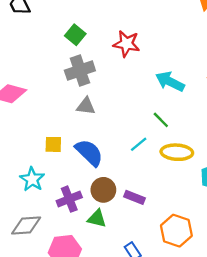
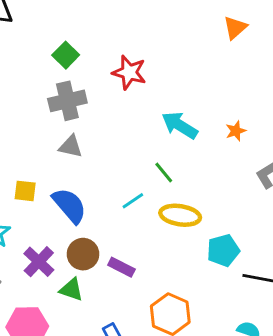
purple cross: (69, 199) -> (39, 262), turned -30

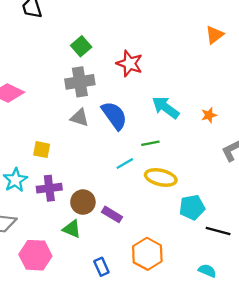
green line: (164, 173) -> (150, 143), turned -66
blue semicircle: (69, 205) -> (114, 115), moved
purple cross: (39, 262) -> (49, 188), moved, turned 35

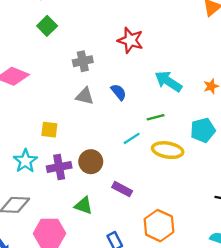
green square: (81, 46) -> (47, 26), moved
gray cross: (80, 82) -> (83, 61), size x0.7
blue semicircle: (114, 115) -> (119, 92), size x0.6
brown circle: (83, 202) -> (91, 162), moved
cyan pentagon: (192, 207) -> (203, 130), moved

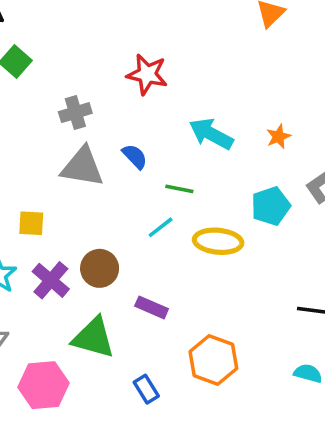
gray triangle: (85, 96) -> (82, 167), size x1.5
green line: (156, 117) -> (179, 189), moved, turned 30
purple cross: (59, 167) -> (51, 280), turned -35
green triangle: (84, 206) -> (93, 338), size x1.5

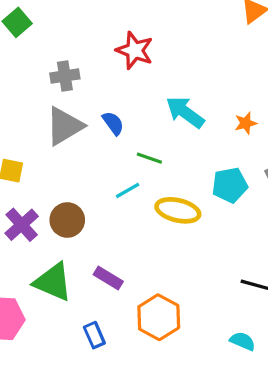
gray triangle: (82, 167) -> (64, 126), turned -48
purple rectangle: (152, 307) -> (108, 278), moved

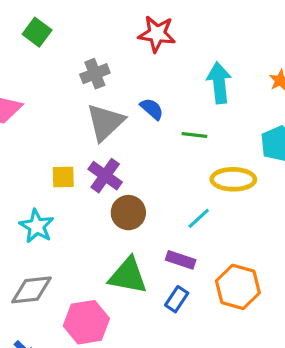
cyan arrow: (185, 112) -> (219, 83), turned 60
cyan line: (128, 190) -> (199, 218), moved
purple cross: (22, 225) -> (105, 176), moved
blue rectangle: (94, 335) -> (177, 299), moved, turned 70

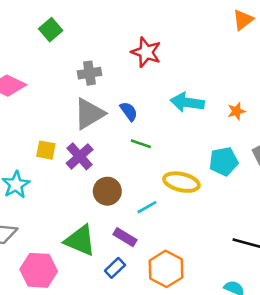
cyan arrow: (219, 83) -> (187, 102), turned -88
green line: (194, 135) -> (141, 144), moved
brown circle: (128, 213) -> (107, 191), moved

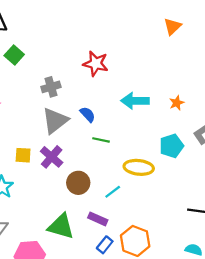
blue rectangle: (115, 268) -> (105, 245), moved

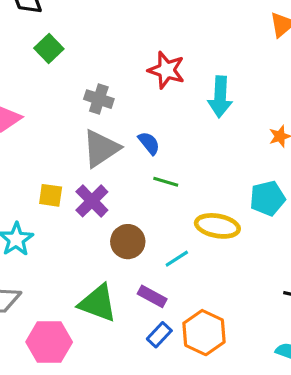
gray cross: (51, 87) -> (99, 99), turned 30
cyan arrow: (135, 101) -> (220, 97), moved, turned -92

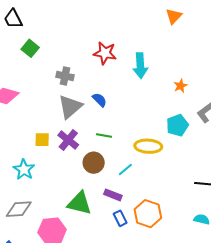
green line: (166, 182) -> (104, 135), moved
blue rectangle: (159, 335) -> (120, 218), turned -63

